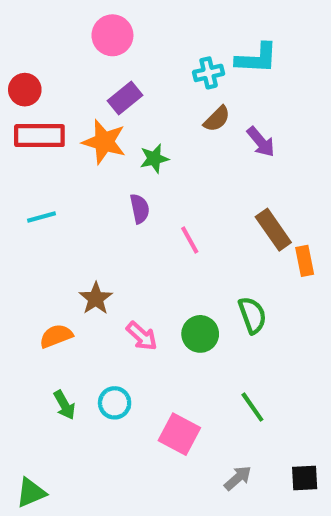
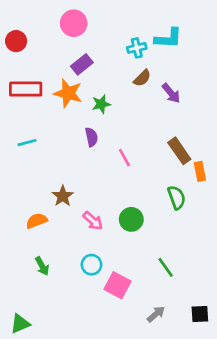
red circle: (25, 90) -> (16, 41), moved
green semicircle: (252, 315) -> (177, 197), moved
cyan circle: (115, 403) -> (92, 265), moved

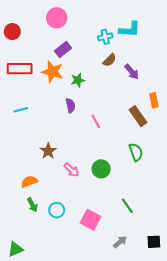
orange rectangle: (200, 171) -> (154, 100), moved
orange semicircle: (37, 221) -> (29, 182), moved
cyan circle: (92, 265) -> (57, 210), moved

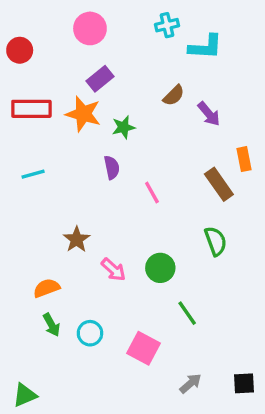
cyan cross: (105, 37) -> (167, 25), moved
green line: (127, 206) -> (187, 313), moved

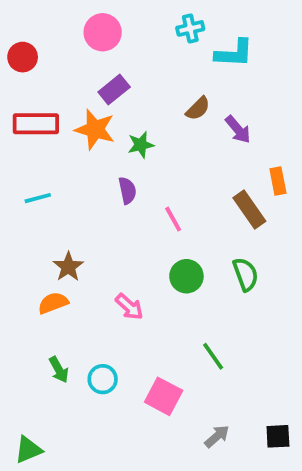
brown star: (77, 239) -> (68, 267), moved
green circle: (160, 268) -> (186, 276), moved
orange semicircle: (46, 288) -> (53, 303), moved

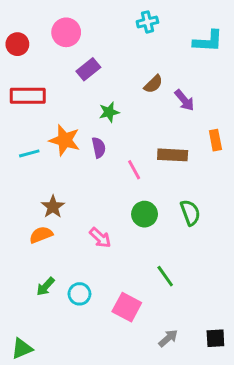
pink circle: (103, 32) -> (66, 32), moved
cyan L-shape: (234, 53) -> (208, 41), moved
orange star: (95, 129) -> (65, 140), moved
brown rectangle: (249, 210) -> (173, 155), moved, turned -52
green arrow: (59, 370) -> (45, 286), turned 72

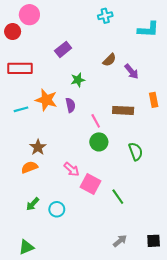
pink circle: (66, 32) -> (29, 15), moved
green circle: (145, 214) -> (99, 142), moved
pink square: (127, 307) -> (90, 184), moved
green triangle: (22, 349) -> (26, 247), moved

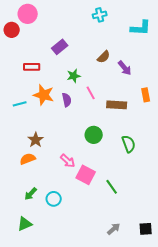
red rectangle: (20, 68) -> (32, 67), moved, size x0.7
pink line: (96, 121) -> (91, 93), moved
green triangle: (26, 247) -> (25, 224), moved

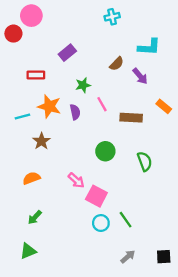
cyan L-shape: (141, 28) -> (149, 47), moved
orange rectangle: (146, 95) -> (164, 106), turned -40
brown star: (36, 140) -> (41, 141), moved
green line: (112, 187) -> (126, 220), moved
cyan circle: (54, 199) -> (101, 223), moved

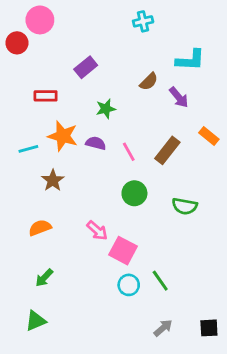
pink line: (102, 104) -> (129, 152), moved
purple semicircle: (75, 112) -> (96, 143), turned -64
brown rectangle: (131, 118) -> (167, 150), turned -55
green semicircle: (145, 161) -> (185, 206), turned 120

